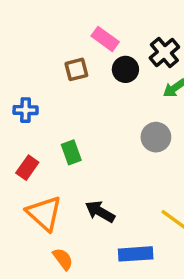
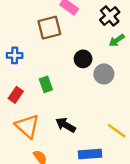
brown square: (76, 69) -> (49, 28), size x1.5
black circle: (125, 69) -> (83, 59), moved

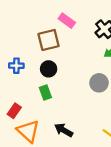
black circle: (83, 59) -> (49, 69), moved
red rectangle: (16, 95) -> (14, 111), moved

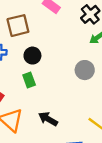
brown square: (49, 40) -> (18, 26), moved

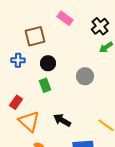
gray circle: (85, 70) -> (85, 76), moved

